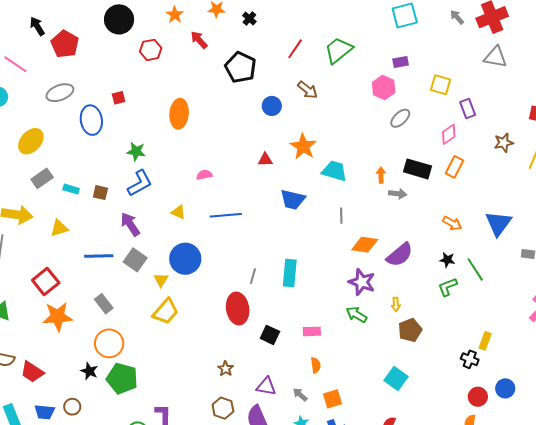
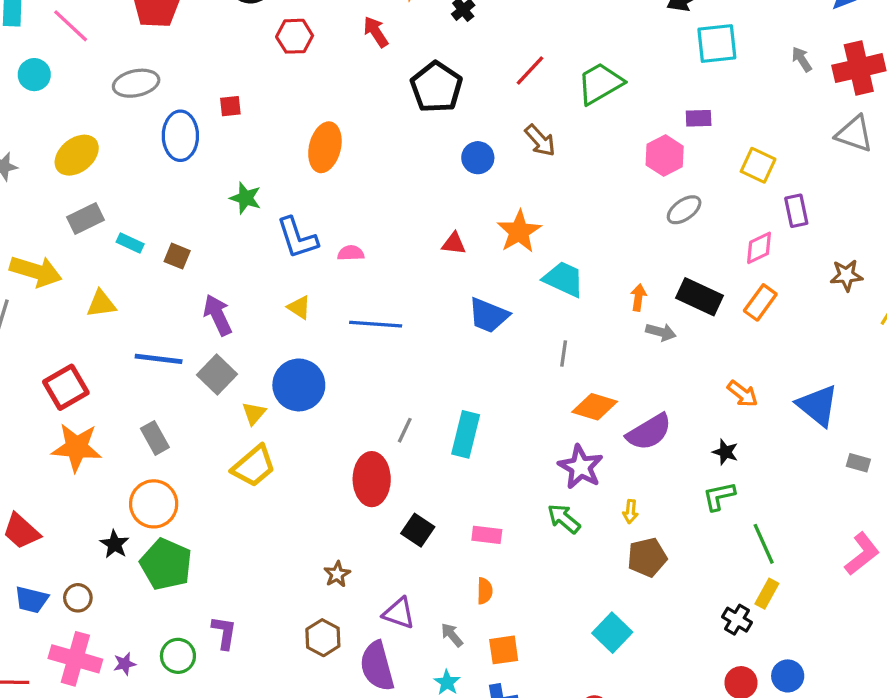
blue L-shape: (140, 183) -> (297, 238), moved, turned 92
blue triangle: (498, 223) -> (818, 405), turned -36
green line: (475, 270) -> (764, 544), moved

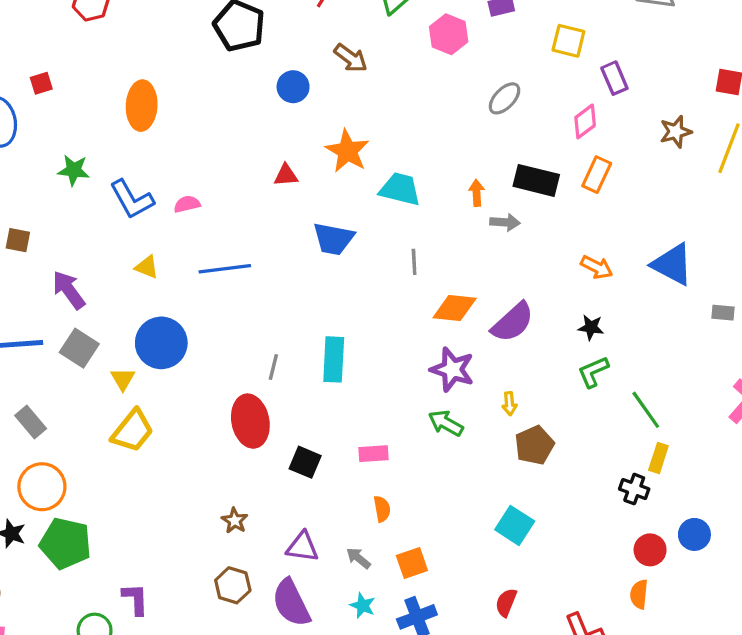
pink hexagon: (665, 156) -> (449, 34), moved

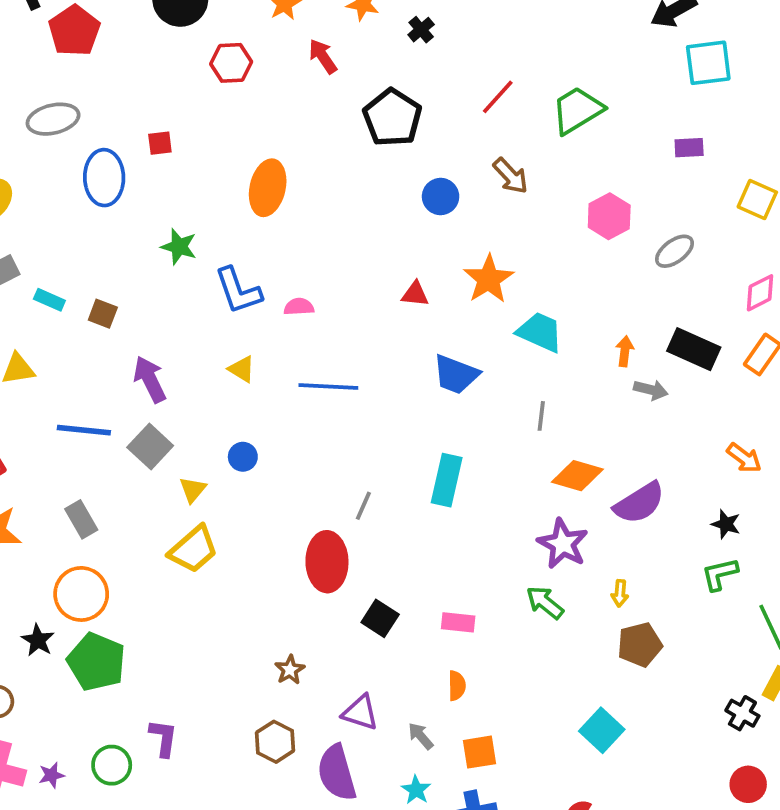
pink hexagon: (449, 34) -> (609, 216), moved
blue circle: (161, 343) -> (243, 457), size x0.5
cyan rectangle: (334, 359) -> (447, 480), moved

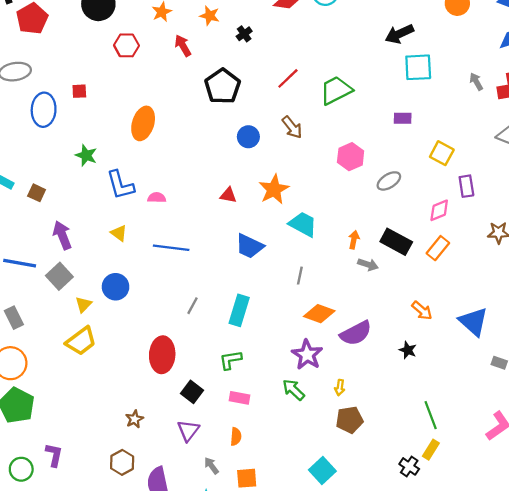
blue circle: (243, 457) -> (116, 287), size x1.5
gray line: (363, 506) -> (193, 306), moved
green L-shape: (720, 574) -> (231, 360), moved
purple triangle: (360, 712) -> (188, 431), moved, turned 45

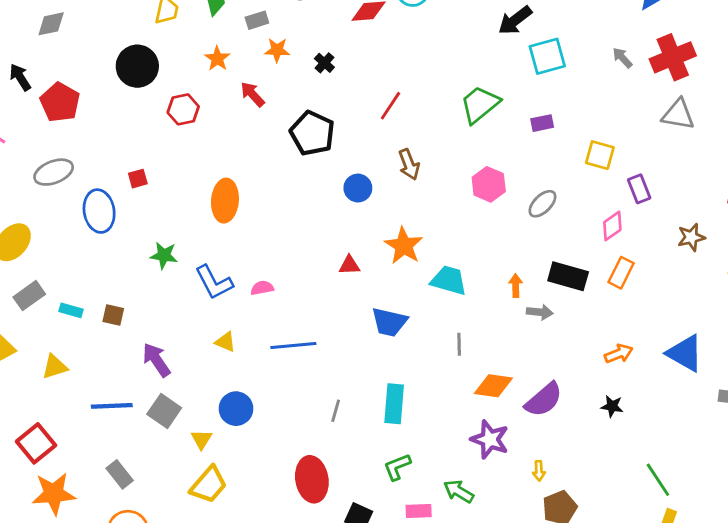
green trapezoid: (336, 90) -> (480, 104), moved
brown arrow: (292, 127) -> (409, 164), turned 30
orange arrow: (422, 311) -> (619, 354), turned -50
green arrow: (293, 390) -> (459, 491), moved

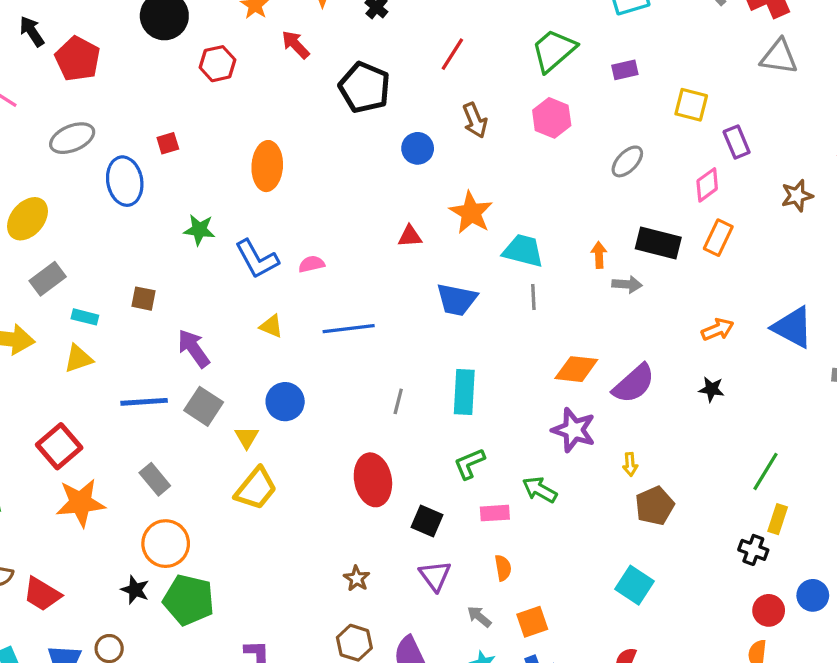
pink hexagon: (489, 184) -> (552, 118), moved
cyan rectangle: (71, 310) -> (85, 317), moved
gray line: (459, 344) -> (533, 297), moved
green line: (658, 480) -> (765, 471), turned 66

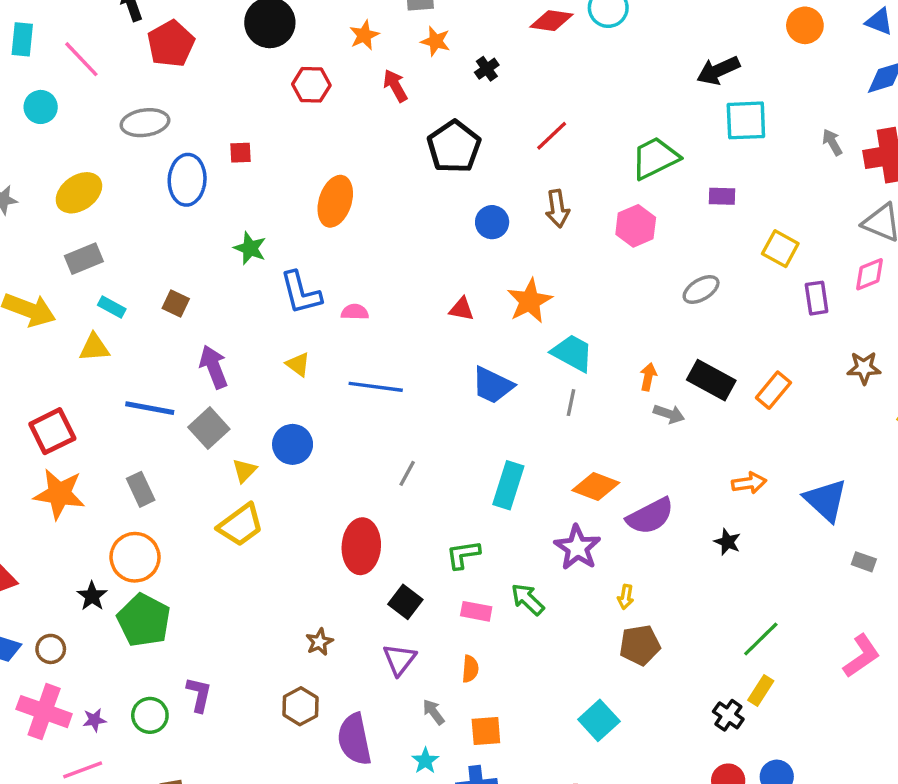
pink diamond: (707, 185) -> (870, 274), moved
cyan rectangle: (464, 392) -> (508, 485), moved

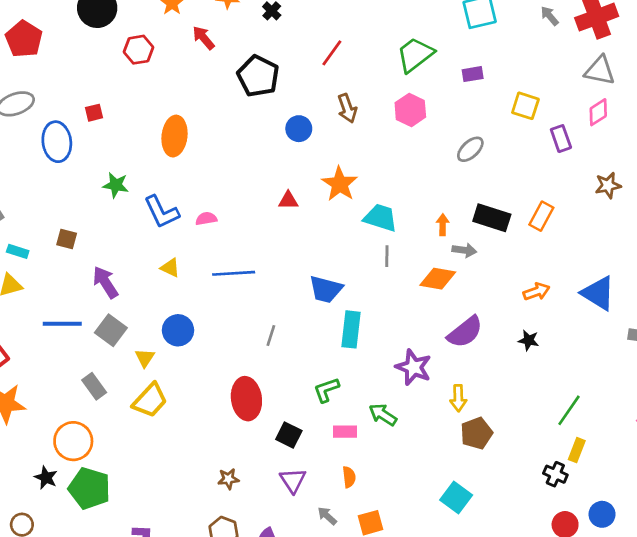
blue trapezoid: (493, 385) -> (326, 289), moved
orange diamond: (596, 487) -> (438, 279), moved
gray rectangle: (141, 489) -> (94, 386), moved
yellow arrow: (626, 597) -> (458, 398), size x1.4
brown star: (319, 642) -> (228, 479), turned 30

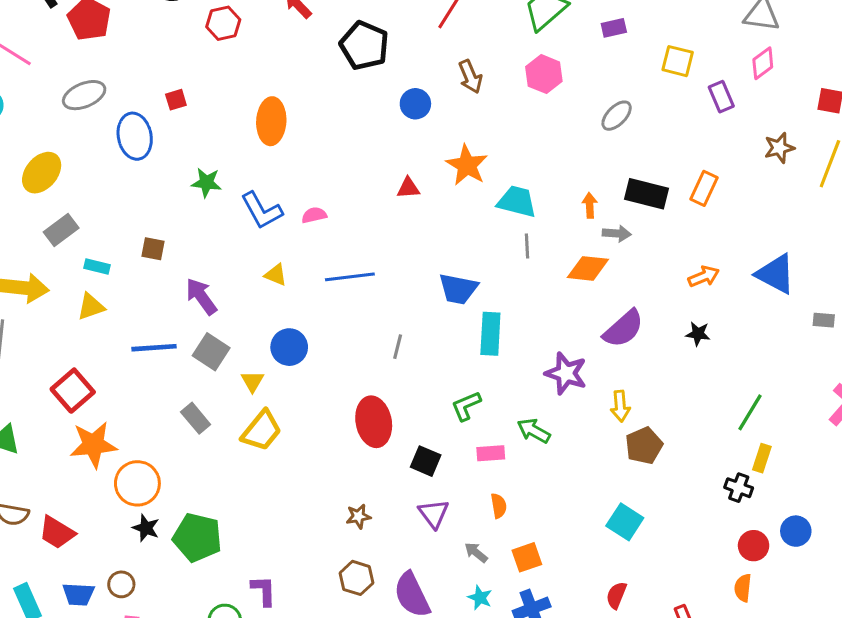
orange circle: (73, 441) -> (137, 483), moved

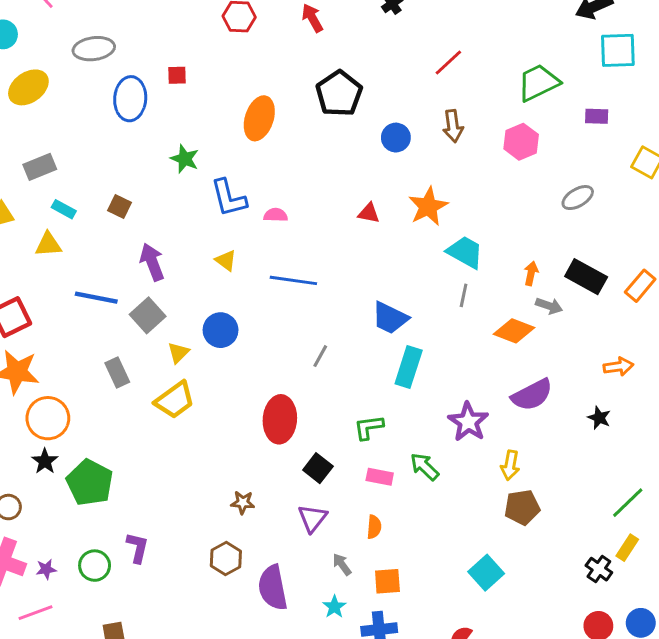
black pentagon: (364, 45) -> (339, 94), moved
yellow ellipse: (42, 173) -> (28, 87), moved

